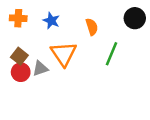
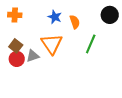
blue star: (51, 21) -> (55, 17), moved

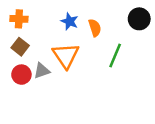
brown square: (16, 46) -> (20, 47), moved

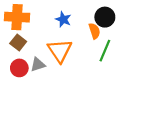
orange cross: (19, 19) -> (17, 17), size x1.5
black circle: (139, 19) -> (105, 17), moved
orange semicircle: (95, 28) -> (94, 31), moved

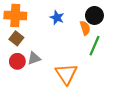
orange triangle: (60, 51) -> (66, 74), moved

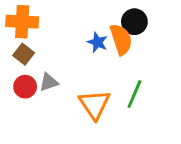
blue star: (57, 18) -> (97, 42), moved
orange semicircle: (85, 28) -> (121, 39), size x1.5
green line: (94, 46) -> (134, 94), moved

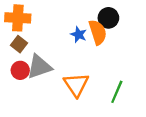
gray triangle: (49, 82) -> (39, 67), size x1.6
green line: (134, 94) -> (117, 92), moved

